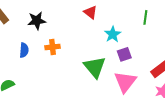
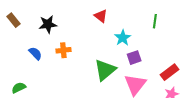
blue semicircle: (24, 50) -> (35, 53), turned -48
green triangle: (95, 67) -> (105, 70), turned 30

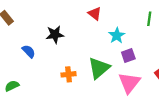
black star: (48, 24) -> (55, 35), moved
orange cross: (63, 50) -> (69, 74), moved

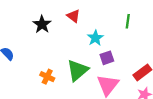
black star: (55, 35) -> (42, 24), moved, turned -30
orange cross: (69, 74) -> (47, 77), turned 32

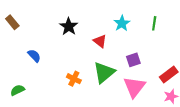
red triangle: (73, 16) -> (100, 41), moved
cyan star: (95, 38) -> (122, 23), moved

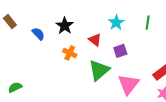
blue semicircle: (34, 56) -> (38, 34), moved
purple square: (133, 60) -> (120, 51), moved
orange cross: (74, 79) -> (70, 53), moved

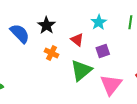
blue semicircle: (38, 34) -> (20, 34), size x1.5

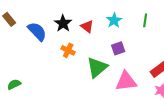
red triangle: (77, 40) -> (87, 26), moved
pink triangle: (111, 85) -> (126, 81), turned 45

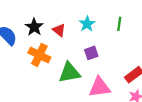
orange cross: (68, 50) -> (39, 55), size x1.5
green triangle: (97, 67) -> (69, 73), turned 30

